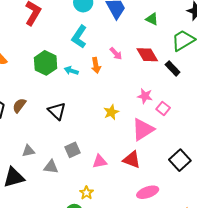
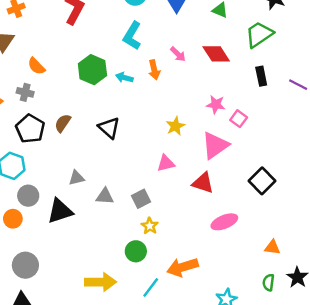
black rectangle: (173, 68) -> (261, 76), moved, turned 35
gray square: (73, 150) -> (141, 199), moved
pink triangle: (100, 161) -> (166, 163), moved

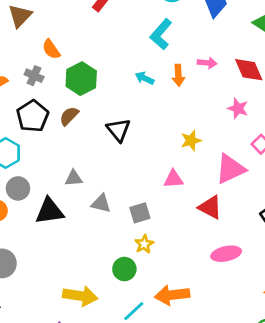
pink arrow: (178, 54) -> (207, 63), turned -49
green hexagon: (92, 70) -> (81, 79), moved
pink star: (216, 105) -> (238, 108), moved

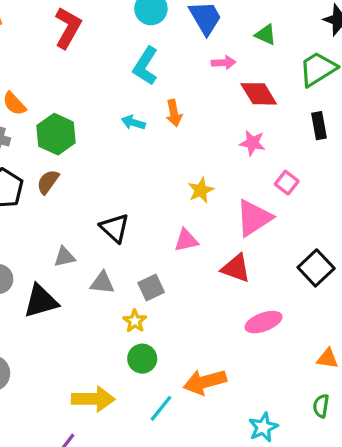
pink arrow: (207, 63) -> (224, 63), moved
black triangle: (118, 130) -> (115, 228), moved
yellow star: (144, 244) -> (135, 321), moved

